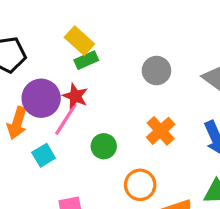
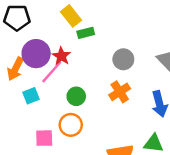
green rectangle: (86, 60) -> (86, 33), moved
gray circle: (156, 71) -> (123, 59), moved
orange circle: (140, 185) -> (71, 125), moved

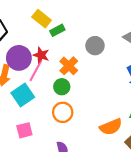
orange cross: (120, 92) -> (69, 66), moved
cyan square: (31, 96) -> (23, 95), size x1.5
pink square: (44, 138) -> (24, 130), moved

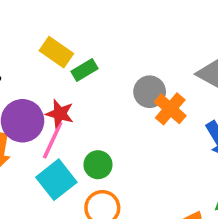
orange cross: (69, 66) -> (170, 109), moved
cyan square: (23, 95) -> (56, 180), moved

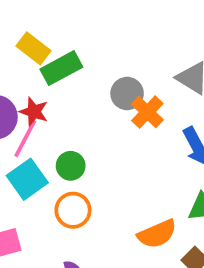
green rectangle: (85, 70) -> (61, 68), size x1.5

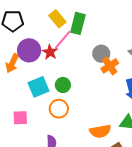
green rectangle: (61, 68) -> (78, 23), moved, turned -60
pink line: (25, 138) -> (63, 40), moved

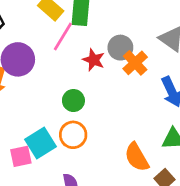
red star: (50, 52) -> (94, 60), moved
cyan square: (38, 87) -> (40, 143), moved
orange semicircle: (100, 131) -> (137, 157), turned 80

